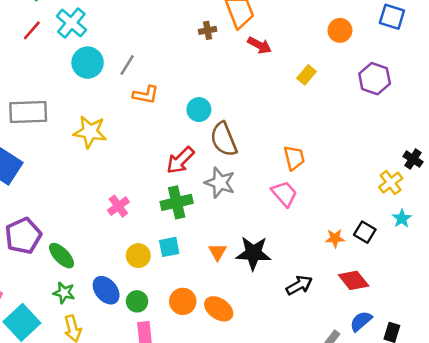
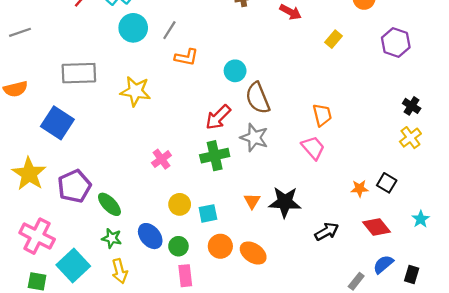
black cross: (413, 159) -> (412, 106), moved
cyan star: (402, 218) -> (421, 219), moved
cyan square: (169, 247) -> (208, 213), moved

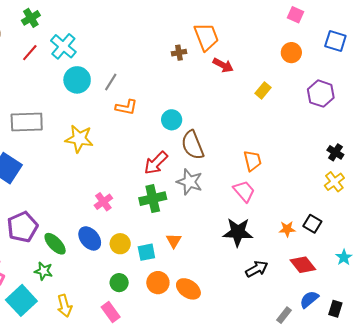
orange triangle: (252, 201) -> (174, 241), moved
black star: (285, 202) -> (238, 232), moved
blue ellipse: (150, 236) -> (90, 238), moved
green star: (112, 238) -> (43, 271), moved
pink rectangle: (185, 276) -> (111, 312), moved, turned -30

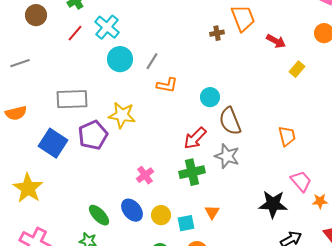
red arrow: (223, 65) -> (276, 41), moved
pink trapezoid: (244, 191) -> (301, 181), moved
purple pentagon: (22, 227) -> (93, 135), moved

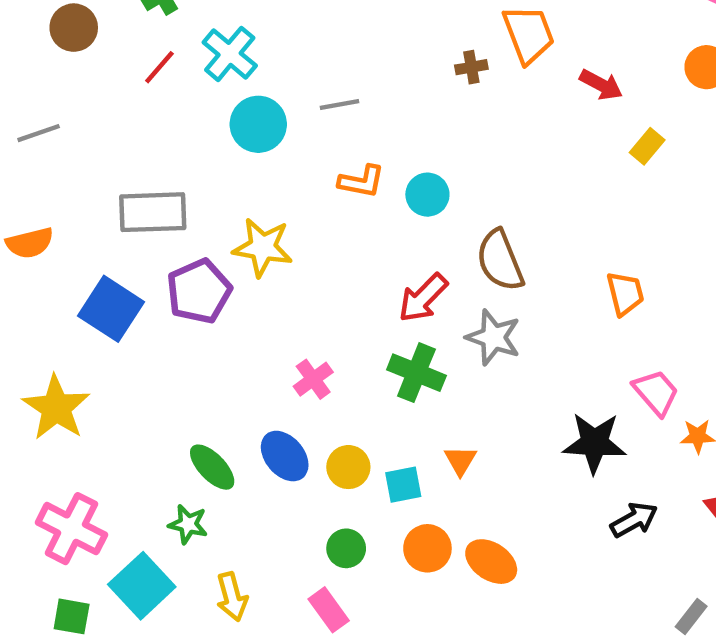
gray line: (152, 61) -> (340, 105), moved, turned 48
cyan circle: (210, 97) -> (427, 195), moved
green cross: (192, 172) -> (416, 373), turned 35

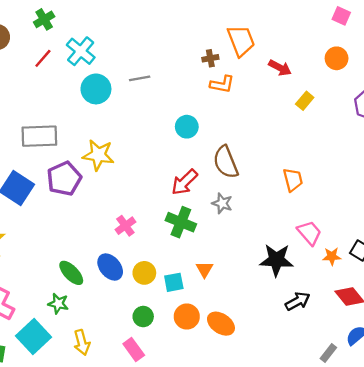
orange L-shape: (362, 181) -> (222, 84), moved
gray star: (493, 337) -> (222, 203), size x0.7

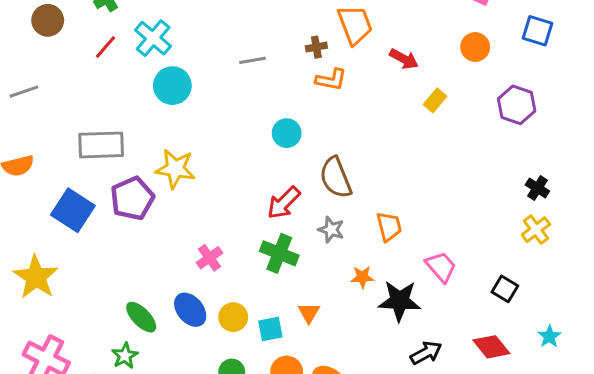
gray line: (140, 78) -> (253, 60), moved
orange trapezoid: (293, 180) -> (389, 227), moved
orange star: (332, 256) -> (362, 277), moved
green star: (58, 304) -> (125, 356), turned 30

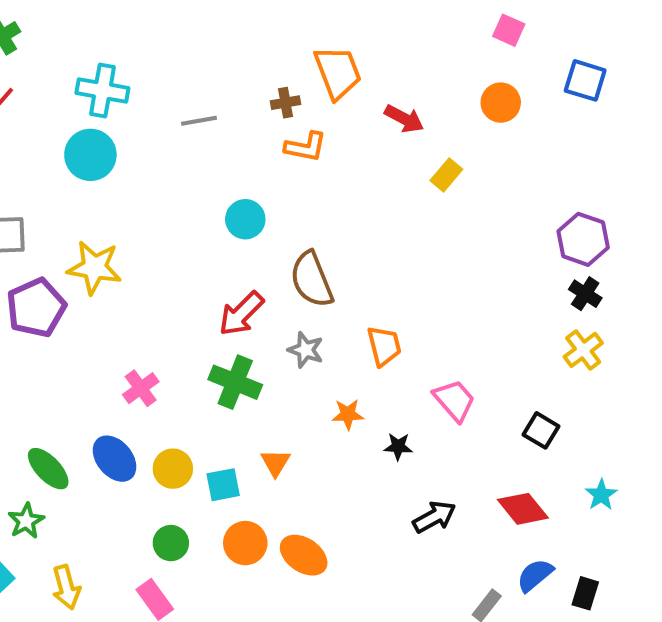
cyan cross: (153, 38) -> (102, 91), moved, turned -30
purple hexagon: (517, 105) -> (583, 239), moved
black star: (399, 301) -> (398, 447), size x0.5

